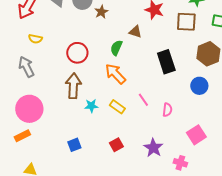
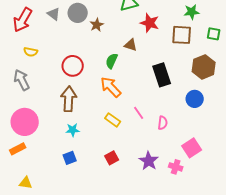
cyan star: (91, 106) -> (73, 130), moved
pink cross: (180, 163) -> (176, 167), moved

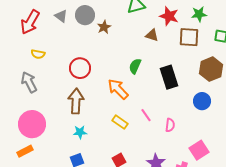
red star: (150, 23) -> (169, 16), moved
brown triangle: (131, 45) -> (152, 35), moved
green semicircle: (112, 61) -> (135, 66), moved

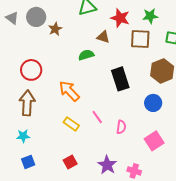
green semicircle: (135, 66) -> (86, 55), moved, turned 49
cyan star: (80, 132) -> (23, 136), moved
pink square: (199, 150) -> (154, 141), moved

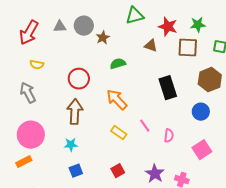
gray triangle: (12, 18) -> (60, 27), turned -40
green semicircle: (86, 55) -> (118, 64), moved

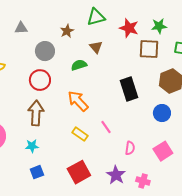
gray circle: (84, 26) -> (45, 51), moved
brown star: (103, 38) -> (67, 31), moved
brown triangle: (151, 46) -> (96, 47), moved, turned 32
pink semicircle: (169, 136) -> (130, 148), moved
red square: (118, 171) -> (79, 172), size x1.6

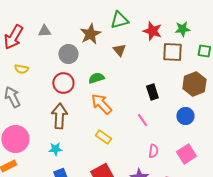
brown star: (67, 31) -> (90, 34), size x1.5
green semicircle: (79, 65) -> (96, 78), moved
black rectangle: (129, 89) -> (152, 92), size x0.7
pink line: (106, 127) -> (142, 120), moved

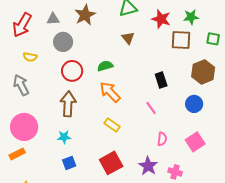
brown star: (90, 34) -> (85, 15), moved
gray circle: (68, 54) -> (63, 42), moved

